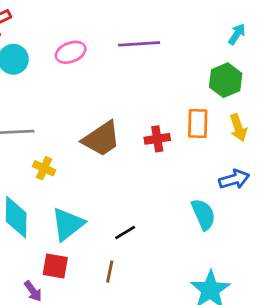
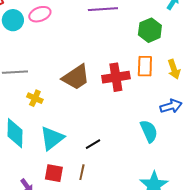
pink ellipse: (71, 52) -> (40, 14), moved
green hexagon: (226, 80) -> (150, 30), moved
red cross: (157, 139) -> (116, 77), size x1.5
red square: (55, 266) -> (54, 173), moved

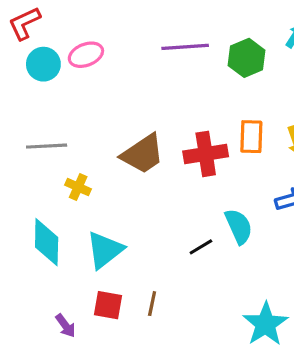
green hexagon: (150, 30) -> (247, 58), moved
cyan semicircle: (149, 131) -> (239, 226), moved
black line: (93, 144) -> (201, 247), moved

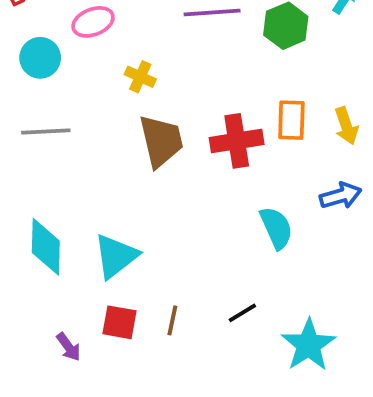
cyan circle: (43, 64) -> (40, 58), moved
brown trapezoid: (143, 154) -> (161, 141), turned -69
yellow cross: (78, 187) -> (140, 77), moved
black line: (201, 247) -> (242, 313), moved

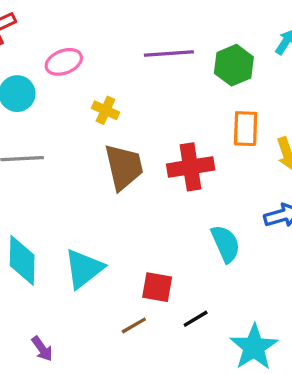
orange rectangle: (291, 120) -> (246, 129), moved
brown line: (172, 320) -> (134, 325), turned 48
red square: (120, 322) -> (157, 287), moved

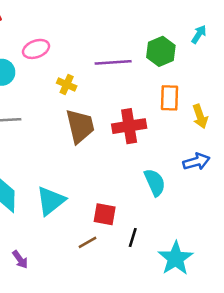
purple line: (169, 54) -> (113, 62), moved
black line: (196, 319) -> (133, 237), turned -42

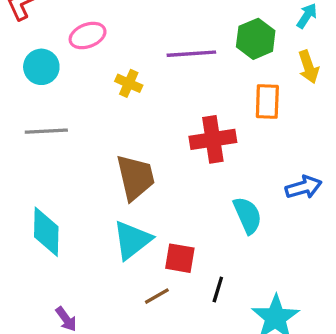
yellow arrow: (200, 116) -> (309, 67), moved
brown trapezoid: (80, 126) -> (135, 177), moved
cyan triangle: (51, 201) -> (132, 240), moved

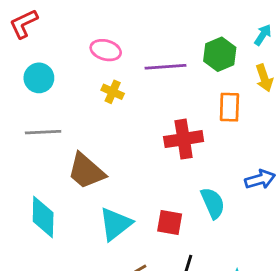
pink ellipse: (88, 36) -> (106, 50), moved, turned 36
brown trapezoid: (135, 177) -> (86, 171), moved, turned 144
red square: (180, 258) -> (170, 223), moved

